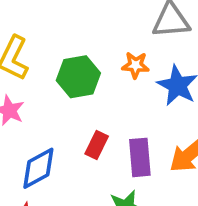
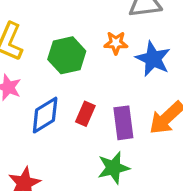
blue diamond: (38, 168) -> (45, 115), moved

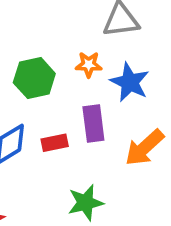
red rectangle: (85, 114) -> (55, 143), turned 55
purple rectangle: (123, 123) -> (93, 124), moved

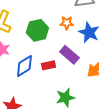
purple rectangle: (93, 124) -> (69, 55), turned -42

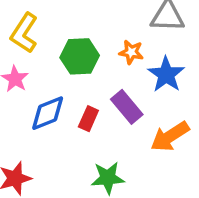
red rectangle: (49, 65) -> (88, 119), turned -64

